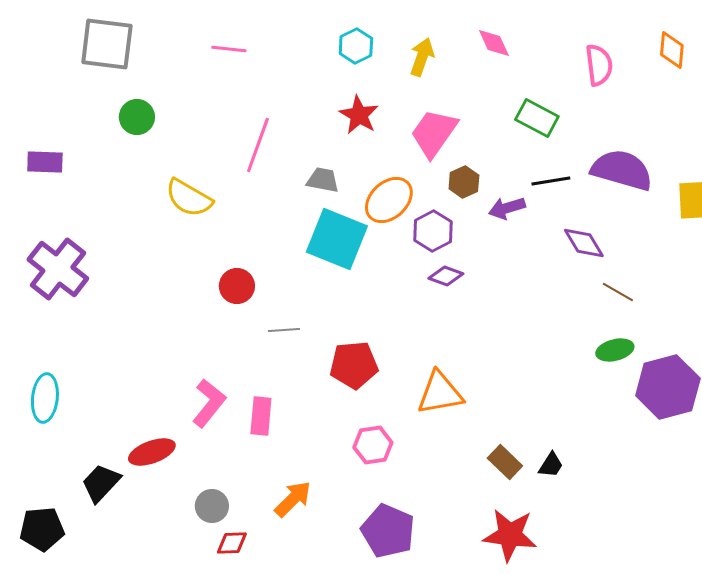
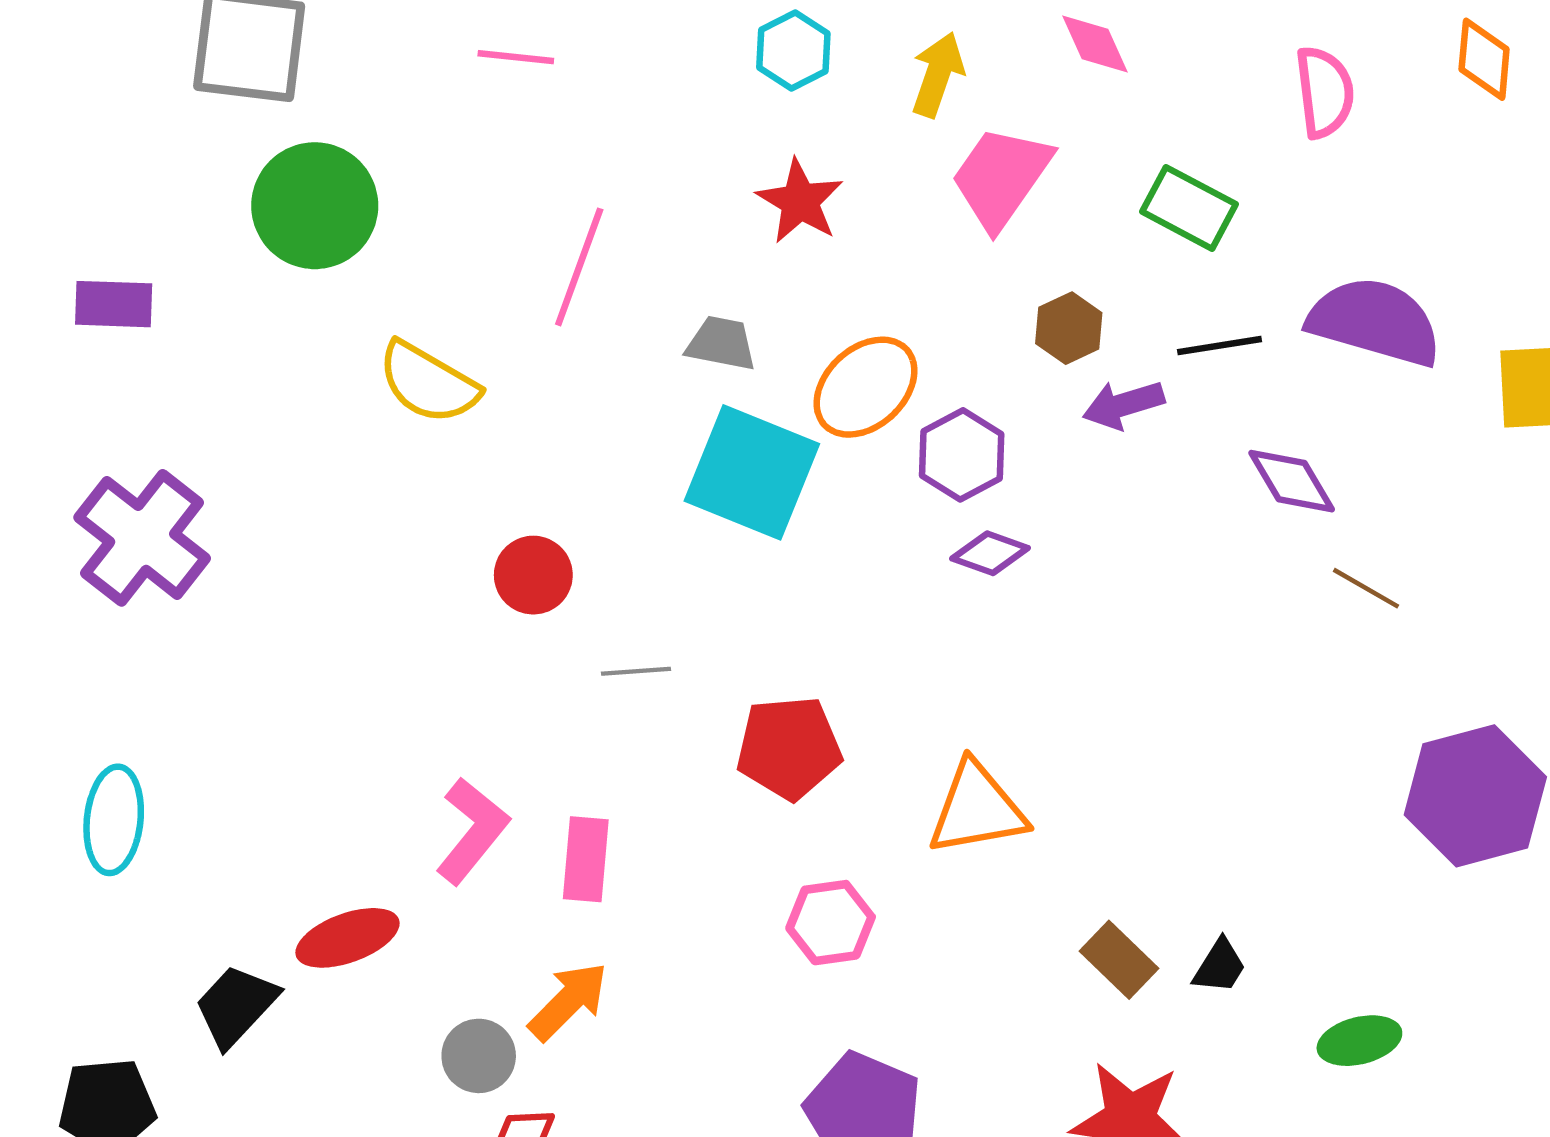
green circle: (137, 117) -> (315, 206), size x1.6
pink trapezoid: (434, 133) -> (1001, 177), moved
brown hexagon: (464, 182) -> (1069, 328), moved
green ellipse: (615, 350) -> (1359, 1041), moved
orange arrow: (293, 499) -> (568, 1001), moved

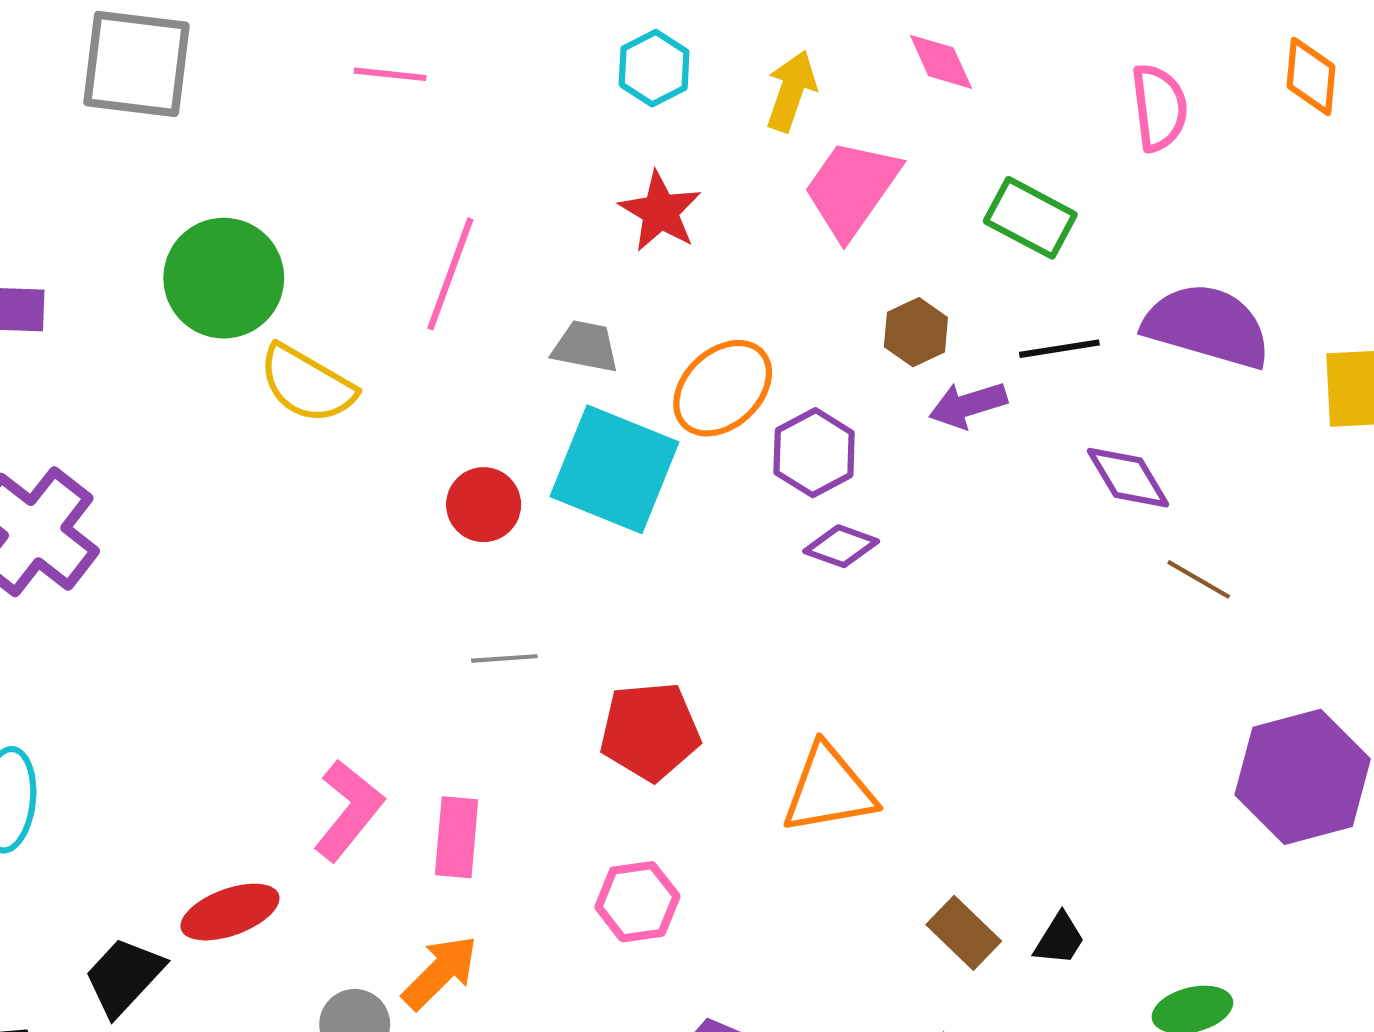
green circle: (315, 206) -> (224, 278), moved
red circle: (533, 575) -> (484, 505), moved
pink hexagon: (831, 923) -> (637, 902), moved

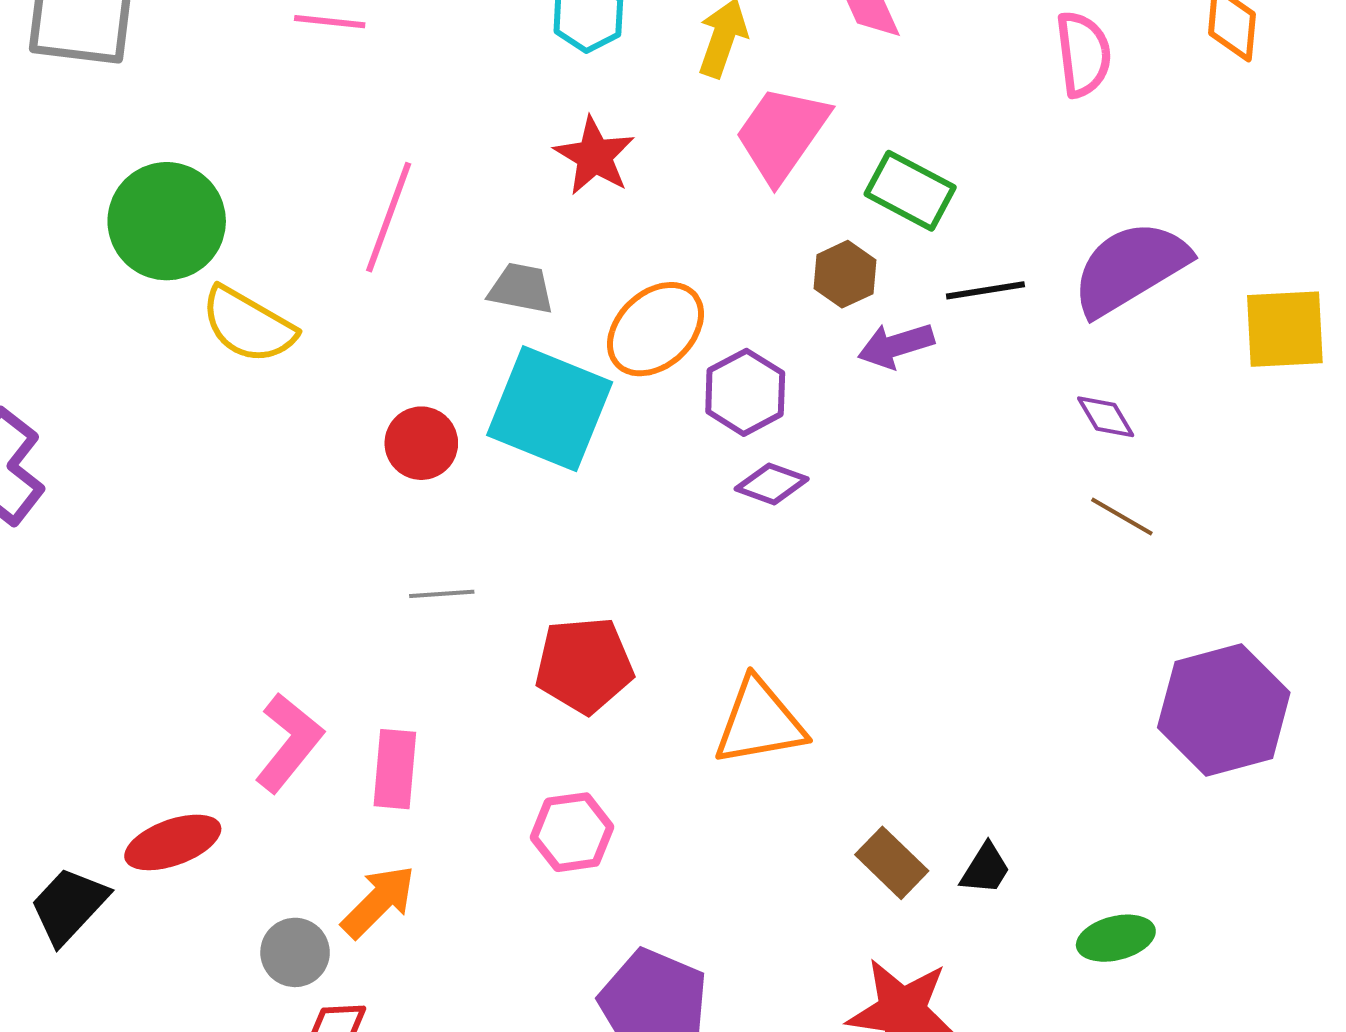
green rectangle: (1030, 218) -> (910, 191), moved
purple semicircle: (1207, 326) -> (1130, 268), turned -47
purple diamond: (1128, 478) -> (1106, 417), moved, size x0.7

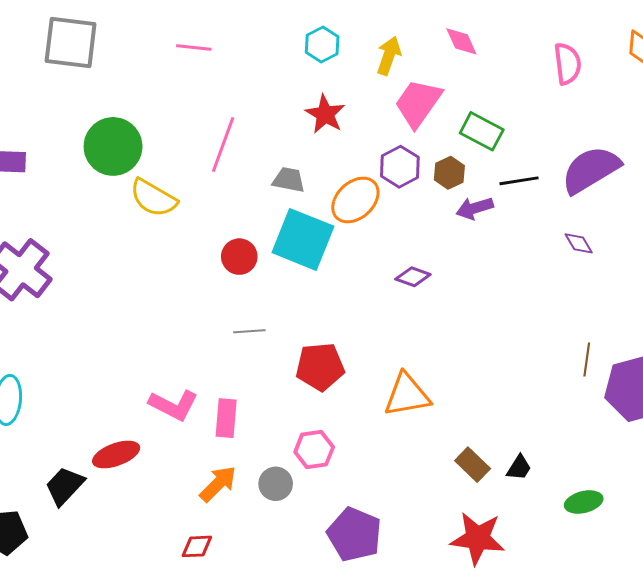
purple hexagon: (745, 392) -> (400, 167), moved
brown line: (1122, 517) -> (587, 360), moved, turned 68
pink L-shape: (289, 743) -> (174, 405), turned 78
gray circle: (295, 952) -> (276, 484), moved

